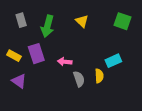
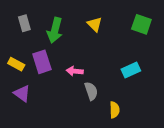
yellow semicircle: (99, 76) -> (115, 110), moved

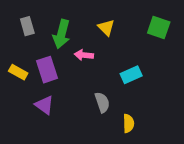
cyan rectangle: (131, 70) -> (131, 75), moved
pink arrow: (75, 71) -> (84, 55), moved
purple triangle: (22, 93) -> (44, 105), moved

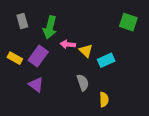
yellow triangle: (106, 27) -> (86, 51), moved
purple rectangle: (47, 70) -> (38, 56), turned 54

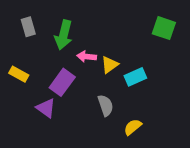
yellow triangle: (86, 51) -> (110, 65), turned 40
purple rectangle: (38, 56) -> (62, 82), moved
yellow semicircle: (104, 100) -> (133, 127), turned -128

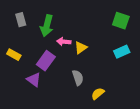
cyan rectangle: (135, 77) -> (122, 52), moved

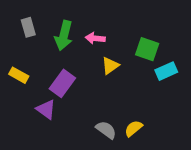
green square: (121, 21) -> (147, 49), moved
pink arrow: (64, 42) -> (95, 38), moved
gray semicircle: (78, 78) -> (106, 130), moved, turned -35

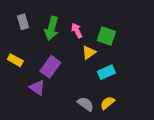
pink arrow: (95, 38) -> (77, 31), turned 56
green square: (147, 49) -> (106, 36), moved
cyan rectangle: (166, 71) -> (106, 72), moved

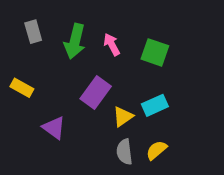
yellow triangle: (89, 52) -> (123, 117), moved
purple rectangle: (50, 67) -> (96, 92), moved
gray semicircle: (86, 104) -> (124, 152), turned -133

